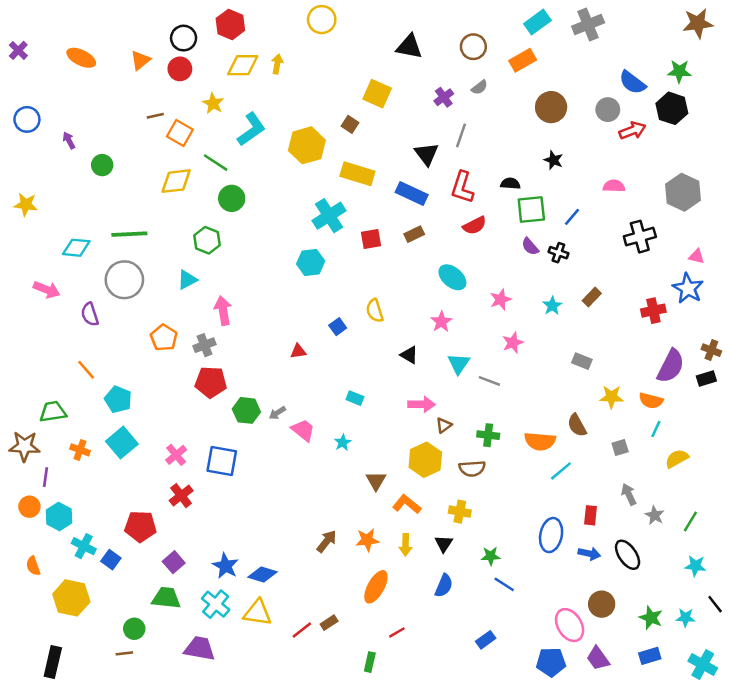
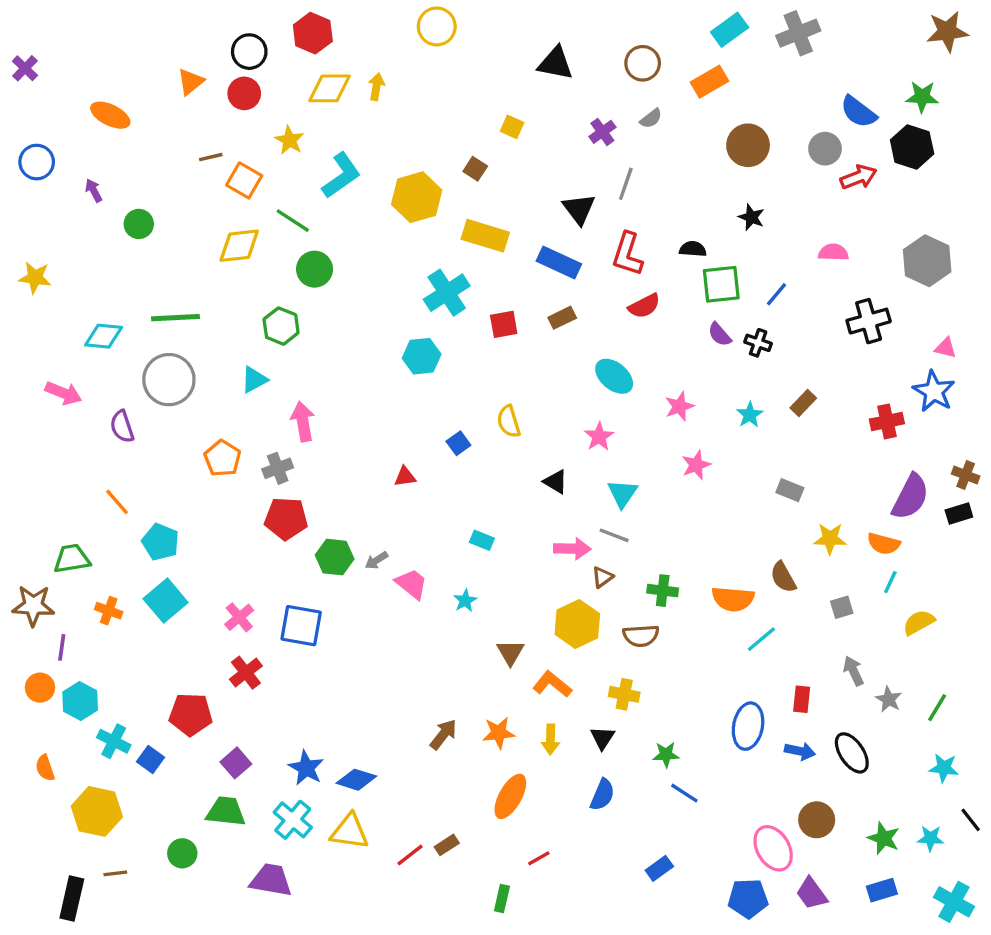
orange ellipse: (81, 58) -> (110, 115), moved
yellow square: (377, 94) -> (512, 127), size x0.6
gray line: (489, 381) -> (614, 535), moved
brown line: (124, 653) -> (115, 873), moved

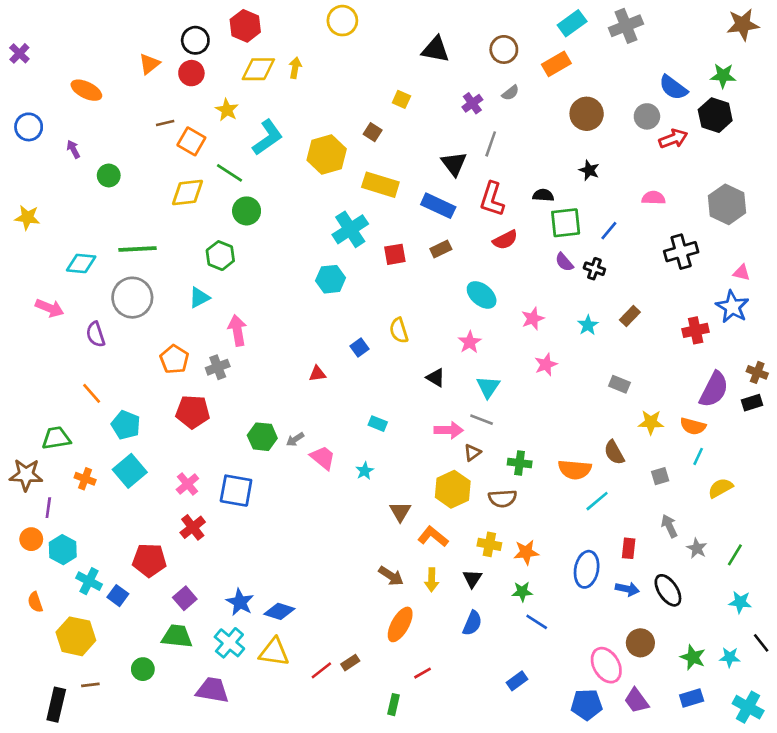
red pentagon: (286, 519) -> (193, 412), moved
orange star: (499, 733) -> (526, 552), moved
brown arrow: (443, 734) -> (391, 576), moved, turned 85

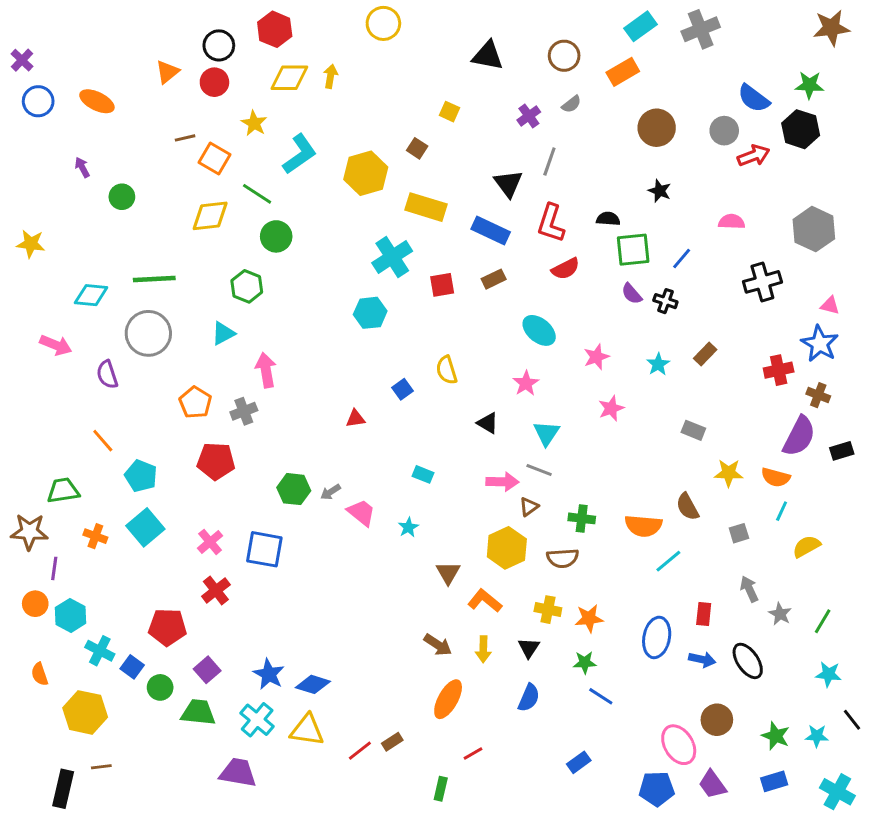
blue circle: (29, 127) -> (38, 101), moved
brown cross: (757, 372) -> (818, 395), moved
green circle: (143, 669) -> (160, 687), moved

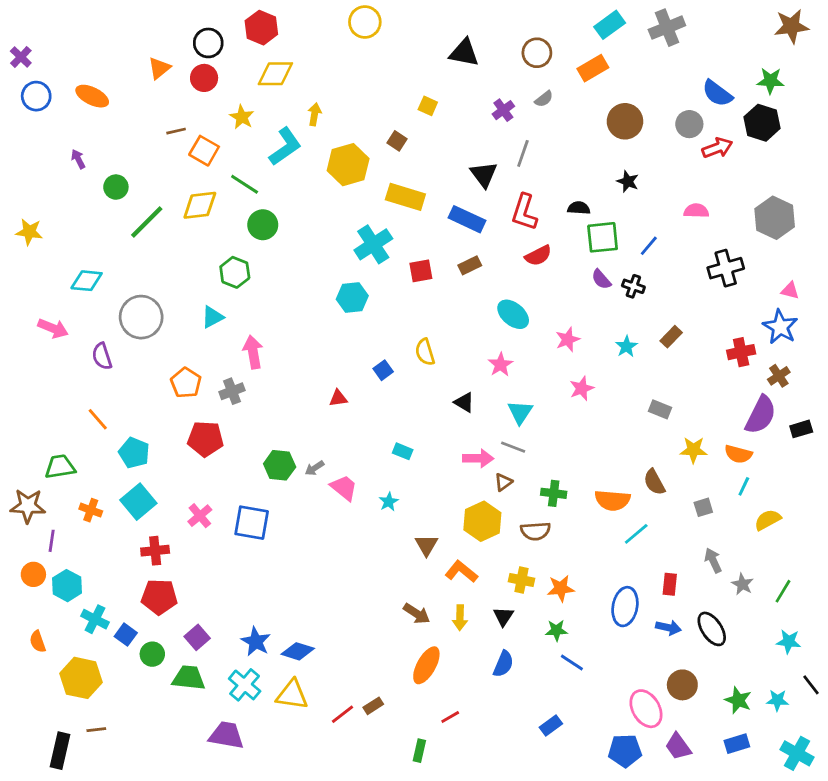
yellow arrow: (331, 76) -> (315, 114), moved
green line: (154, 279) -> (147, 222), moved, turned -42
brown cross: (818, 395) -> (779, 376), turned 35
red cross: (216, 590) -> (155, 551), moved, turned 32

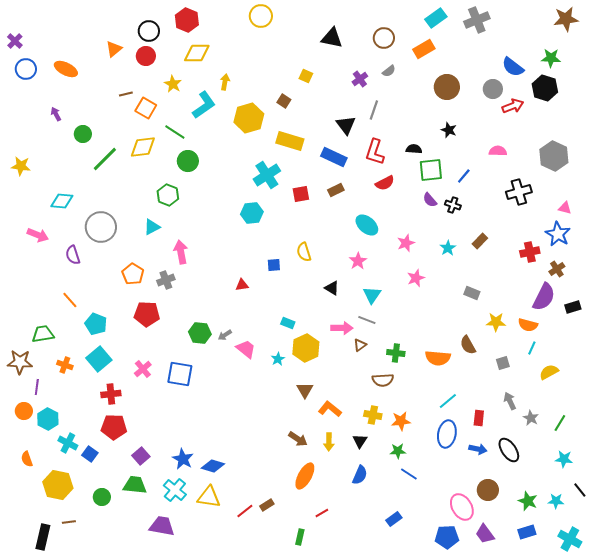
blue square: (383, 370) -> (274, 265), turned 32
yellow hexagon: (482, 521) -> (306, 348), moved
cyan line: (636, 534) -> (448, 401), moved
green circle: (152, 654) -> (102, 497), moved

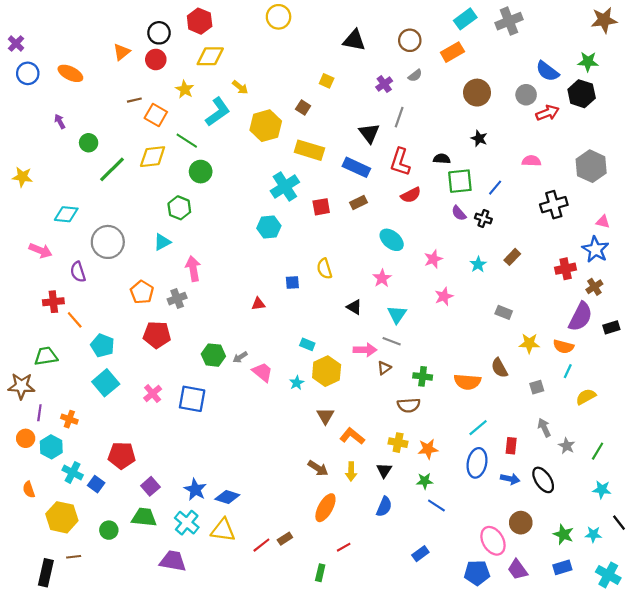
yellow arrow: (225, 82) -> (240, 87), turned 119
orange cross: (65, 365) -> (69, 419), moved
red cross: (111, 394) -> (53, 302), moved

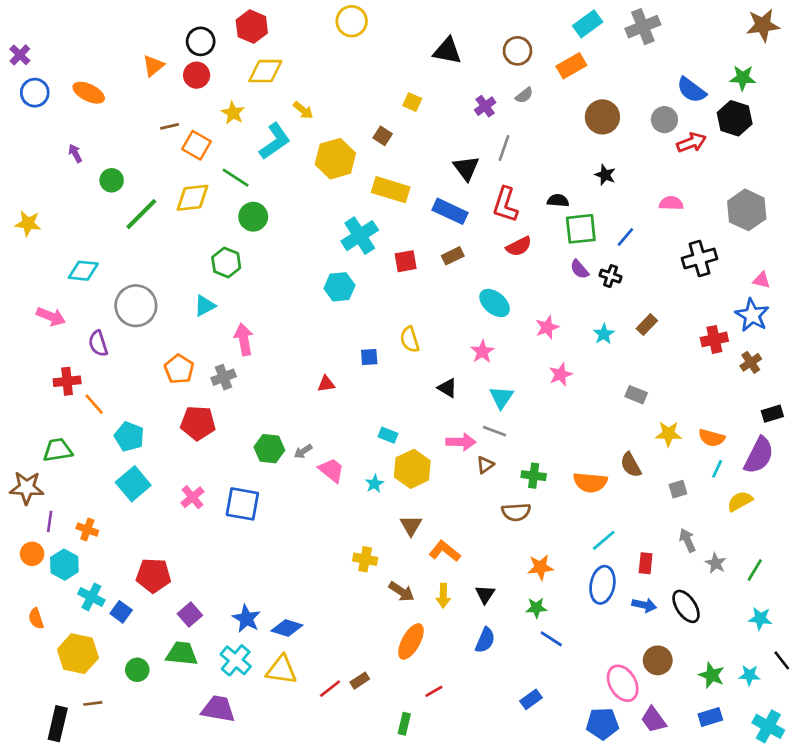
purple semicircle: (581, 317) -> (759, 455), moved
yellow cross: (398, 443) -> (365, 559), moved

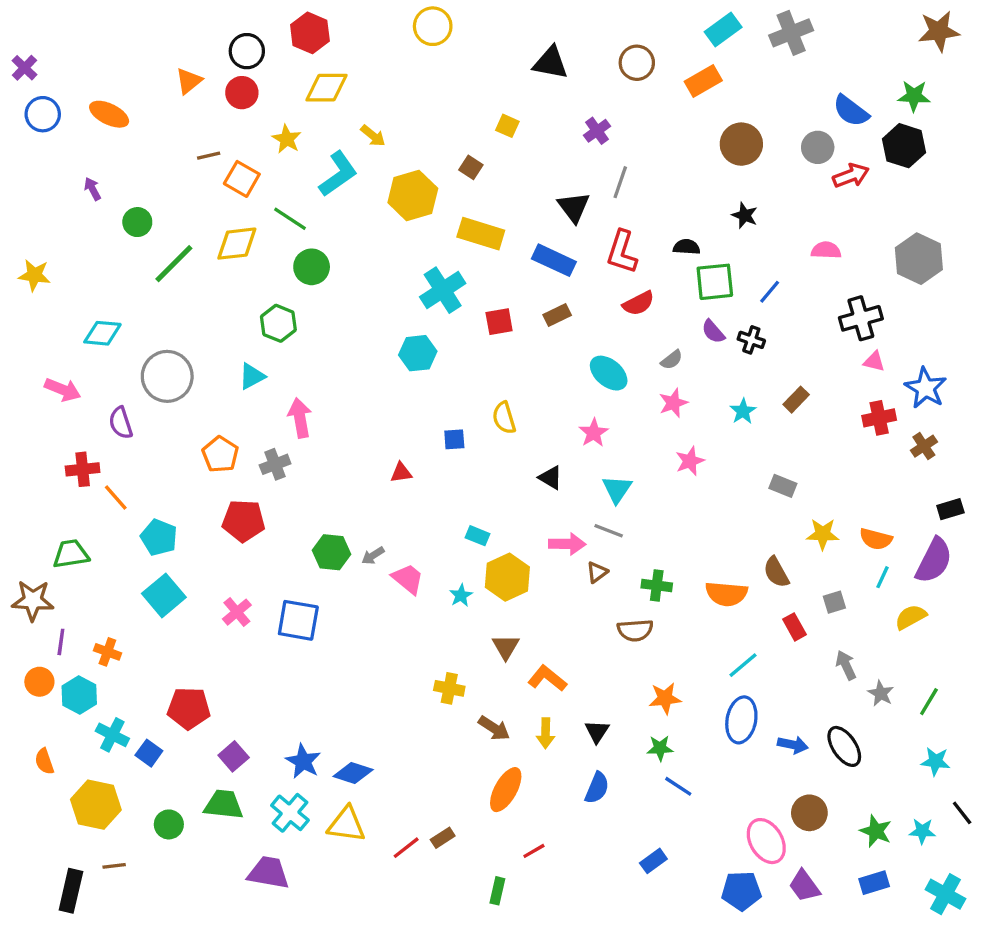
gray semicircle: (524, 95) -> (672, 360), moved
pink triangle: (762, 280) -> (874, 361), moved
red rectangle: (646, 563) -> (794, 627), moved, turned -35

